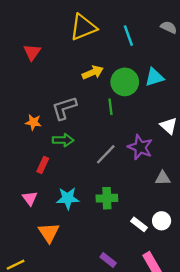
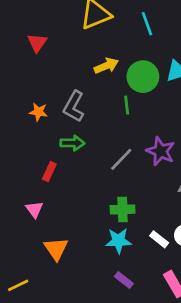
gray L-shape: (64, 108) -> (74, 106), turned -44
orange star: (33, 122) -> (38, 112), moved
cyan star: (68, 198) -> (118, 241), moved

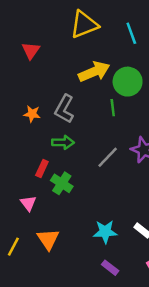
yellow arrow: (106, 66) -> (94, 72), size x1.4
green cross: (123, 209) -> (62, 183), moved, turned 35
yellow line: (18, 285) -> (13, 247), moved, turned -36

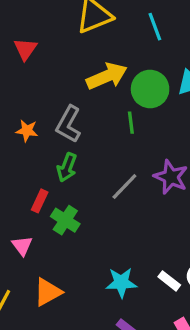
green arrow: (63, 142) -> (67, 167), turned 110
orange triangle: (48, 239) -> (48, 292), turned 35

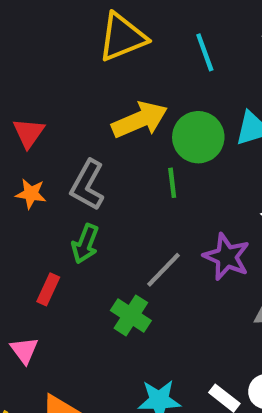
red triangle: (25, 49) -> (29, 133), moved
green cross: (65, 220) -> (131, 315), moved

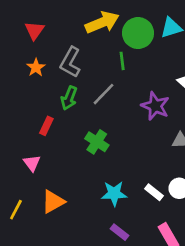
orange star: (31, 194) -> (36, 68), turned 30
gray line: (164, 270) -> (104, 94), moved

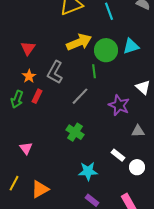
green arrow: (69, 98) -> (17, 99), moved
red rectangle: (46, 126) -> (37, 96), moved
white rectangle: (154, 192) -> (118, 155), moved
orange triangle: (53, 202) -> (40, 189), moved

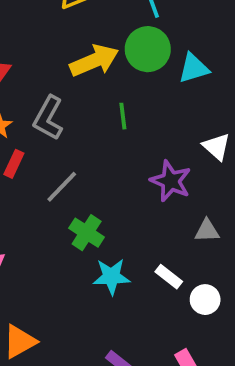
green circle: (106, 50) -> (148, 49), moved
gray line: (80, 96) -> (62, 187), moved
cyan star: (88, 171) -> (111, 277), moved

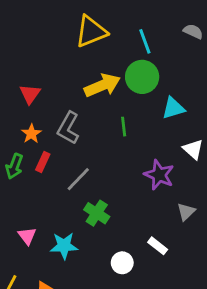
cyan triangle: (194, 68) -> (173, 108), moved
gray triangle: (207, 231) -> (186, 212), turned -42
cyan star: (111, 277) -> (64, 246), moved
white circle: (205, 300) -> (122, 263), moved

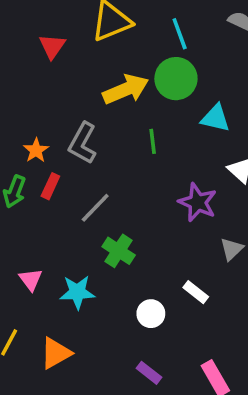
red triangle: (30, 94) -> (52, 46), moved
cyan triangle: (173, 108) -> (215, 118), turned 30

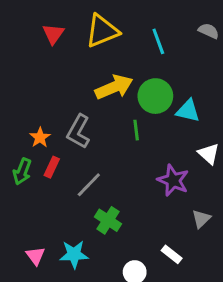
red triangle: (52, 46) -> (53, 34), moved
green circle: (176, 79) -> (155, 96), moved
pink triangle: (31, 280) -> (36, 256), moved

